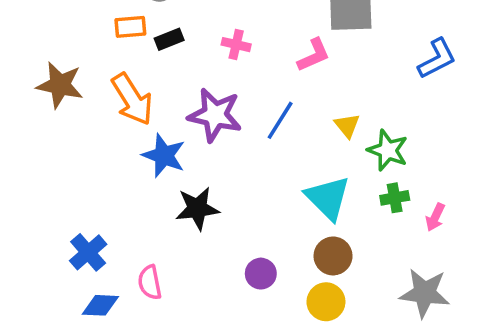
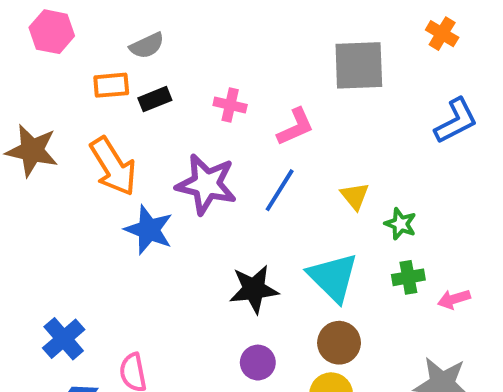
pink L-shape: (314, 55) -> (295, 127), moved
green star: (388, 150) -> (400, 224), size x0.7
black star: (197, 208) -> (254, 289), moved
pink arrow: (435, 217) -> (454, 299), turned 48

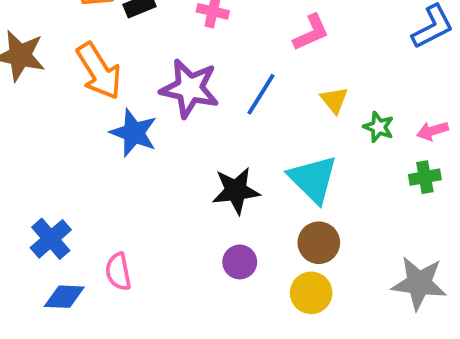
pink L-shape: (295, 127) -> (311, 33), moved
green cross: (408, 277) -> (425, 177), moved
pink arrow: (454, 299) -> (433, 131), moved

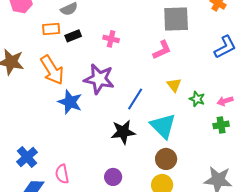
blue line: (261, 94) -> (135, 99), moved
purple circle: (240, 262) -> (113, 177), moved

